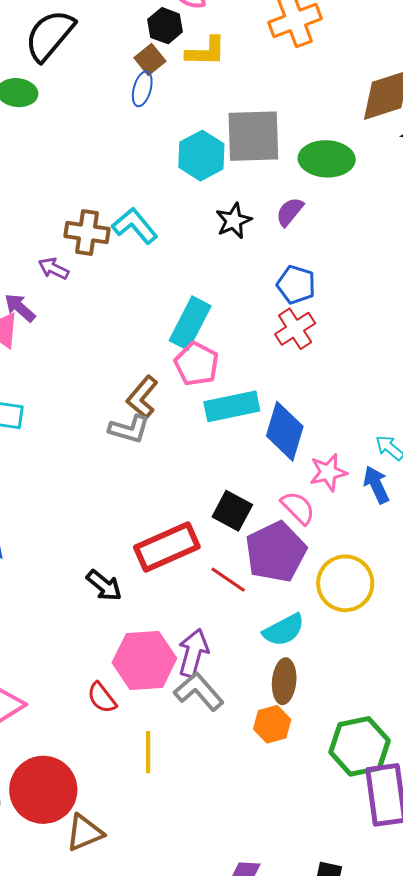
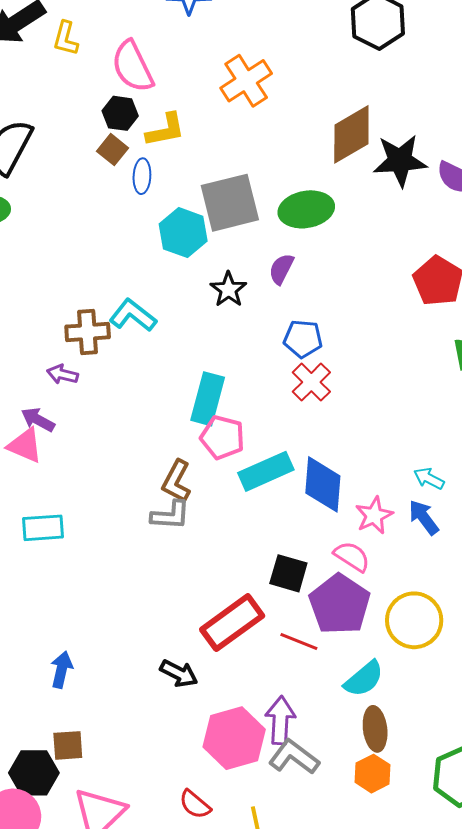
blue ellipse: (142, 89) -> (142, 176), moved
red semicircle: (102, 698) -> (195, 804), moved

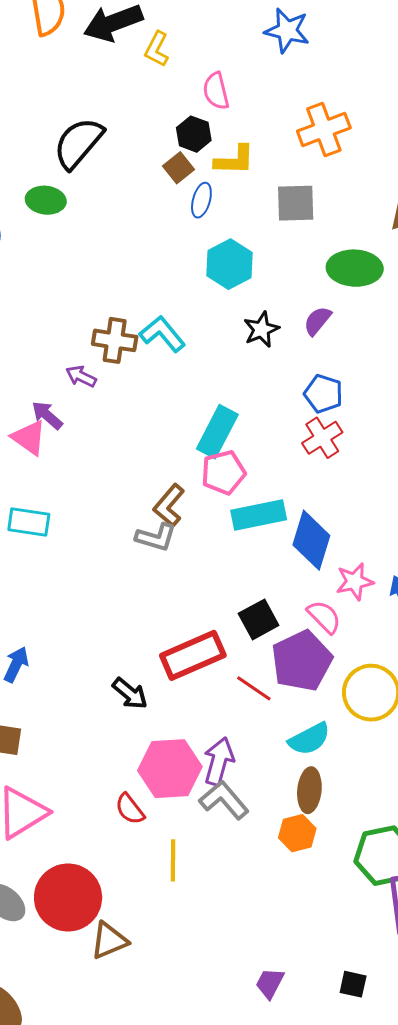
pink semicircle: (133, 67) -> (216, 91), size x0.7
gray square: (230, 203) -> (296, 203), moved, size x0.7
pink pentagon: (222, 437) -> (223, 472), turned 30
black square: (288, 573) -> (259, 619), turned 33
red semicircle: (195, 804) -> (130, 809), moved

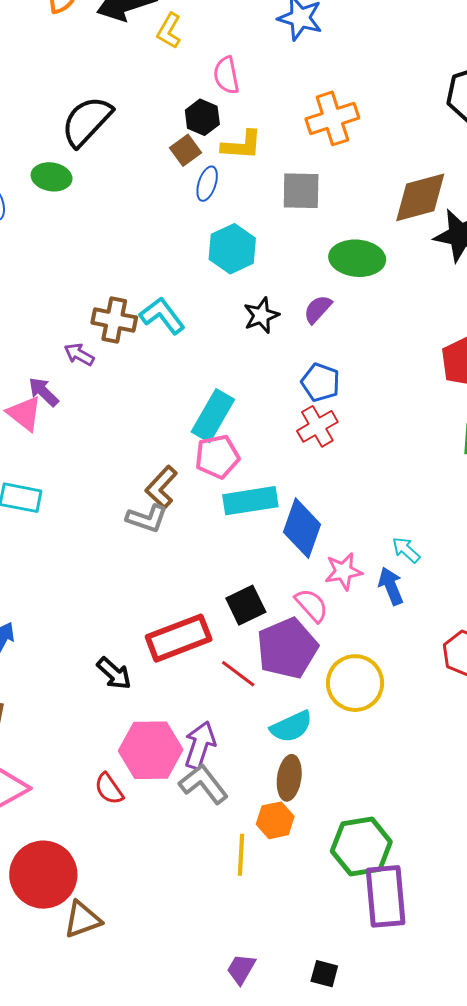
yellow line: (173, 860) -> (241, 855), moved

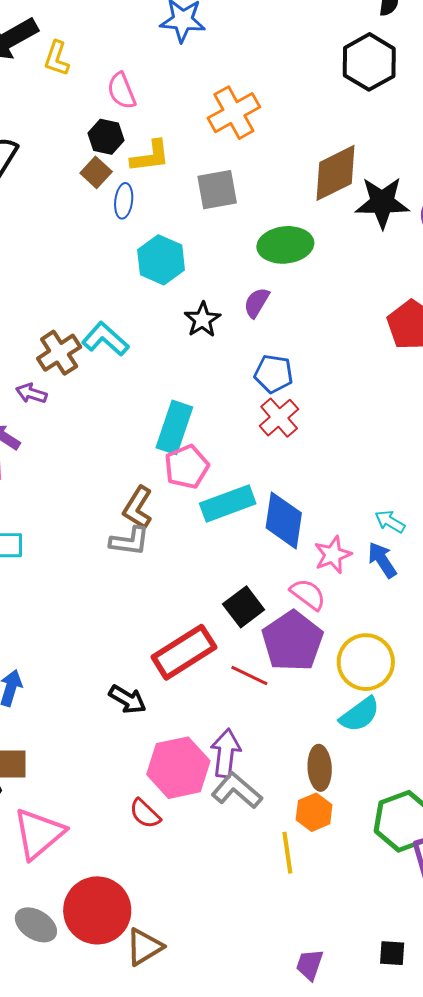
brown cross: (114, 320) -> (59, 353), turned -33
cyan semicircle: (291, 727) -> (360, 714), moved

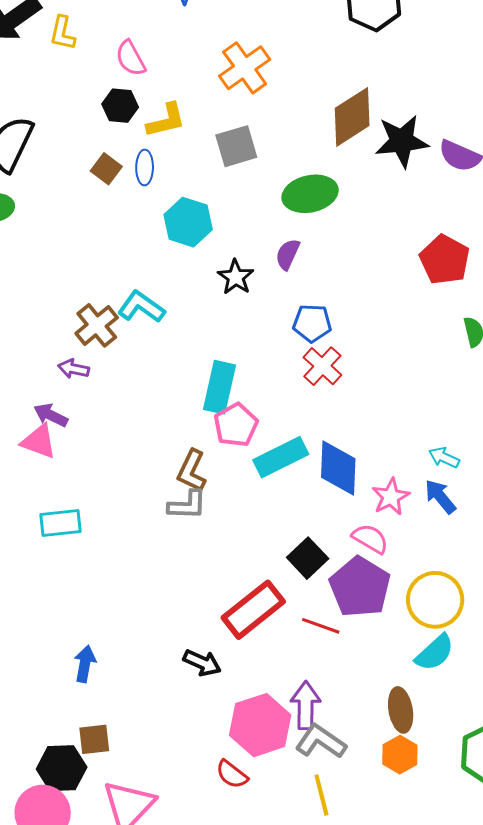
brown square: (96, 172) -> (106, 169), moved
yellow line: (287, 853) -> (321, 795), moved

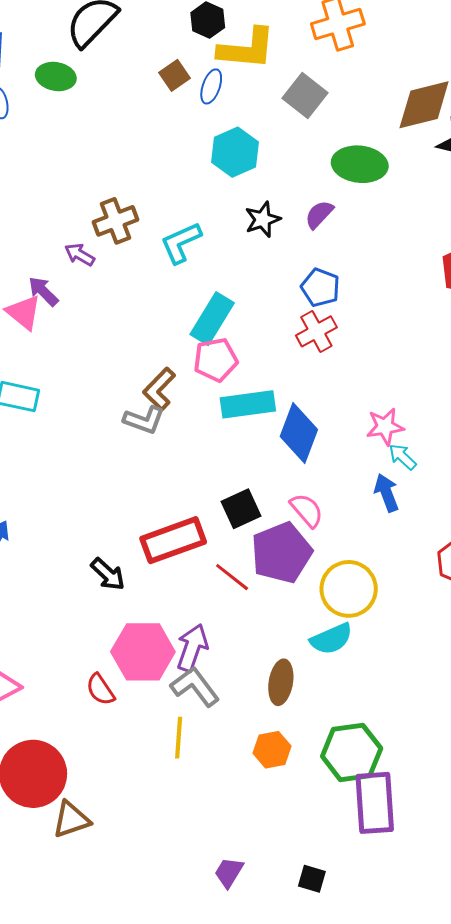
yellow L-shape: (166, 120) -> (247, 49), size x1.4
gray square: (236, 146) -> (305, 96), turned 36
cyan L-shape: (141, 307) -> (181, 243), moved, turned -78
pink star: (391, 497) -> (385, 427), moved
orange hexagon: (400, 755) -> (272, 750), moved

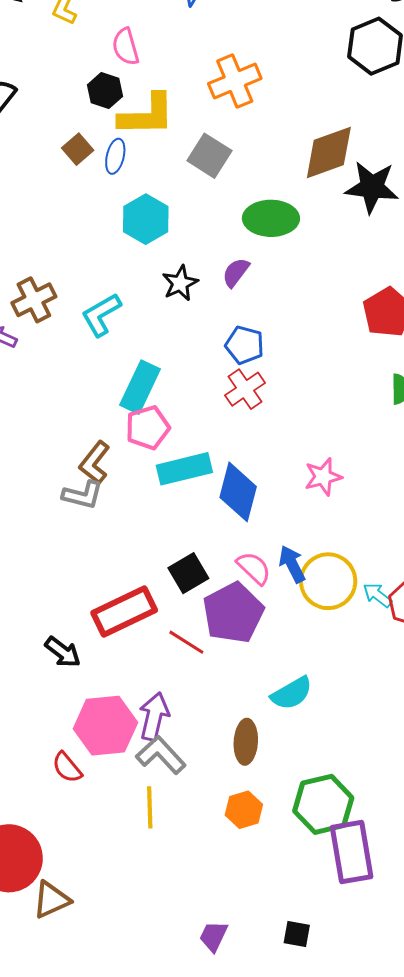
cyan arrow: (402, 457) -> (377, 595), moved
blue arrow: (387, 493) -> (292, 564), moved
yellow circle: (349, 589) -> (328, 581), moved

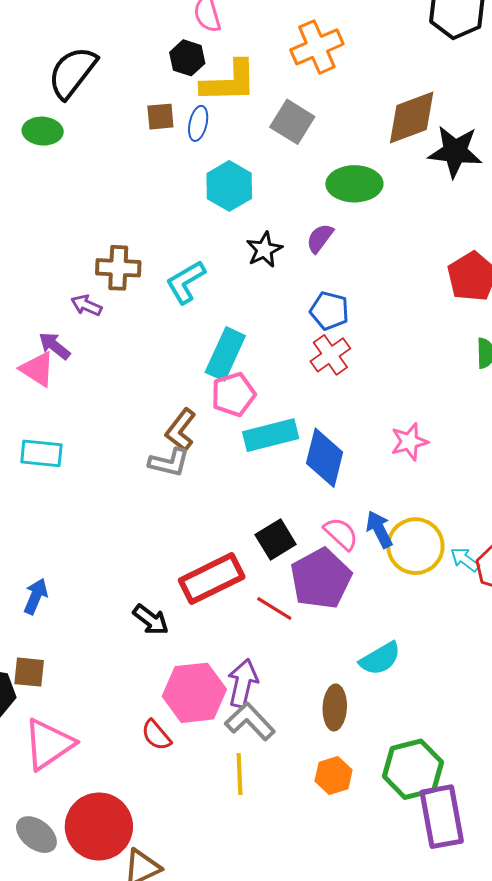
brown square: (78, 149) -> (160, 117), turned 36
brown cross: (34, 300) -> (118, 268), turned 30

